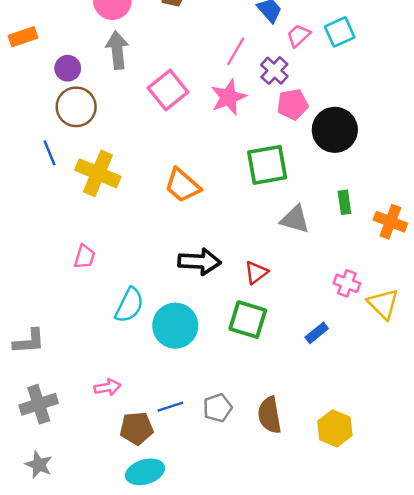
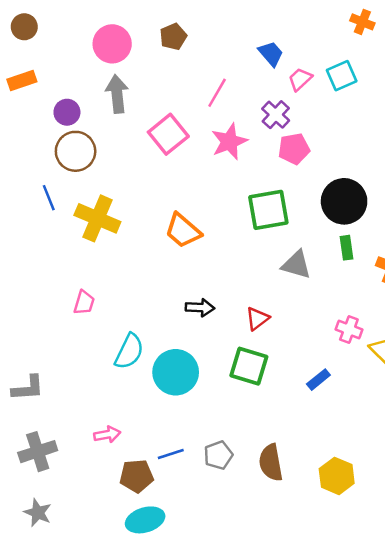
pink line: (236, 51) -> (217, 93), moved
black circle: (335, 130) -> (344, 201), moved
black arrow: (199, 262) -> (200, 308), size x0.7

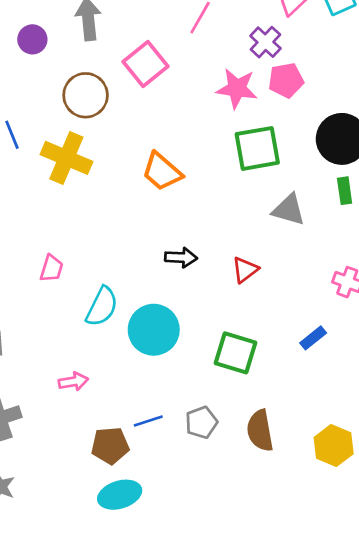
pink star: (229, 142) -> (237, 88), moved, turned 30
brown circle: (76, 151) -> (86, 95), moved
pink trapezoid: (84, 303) -> (51, 268), moved
green square: (249, 366) -> (235, 353), moved
pink arrow: (107, 434) -> (73, 382), moved

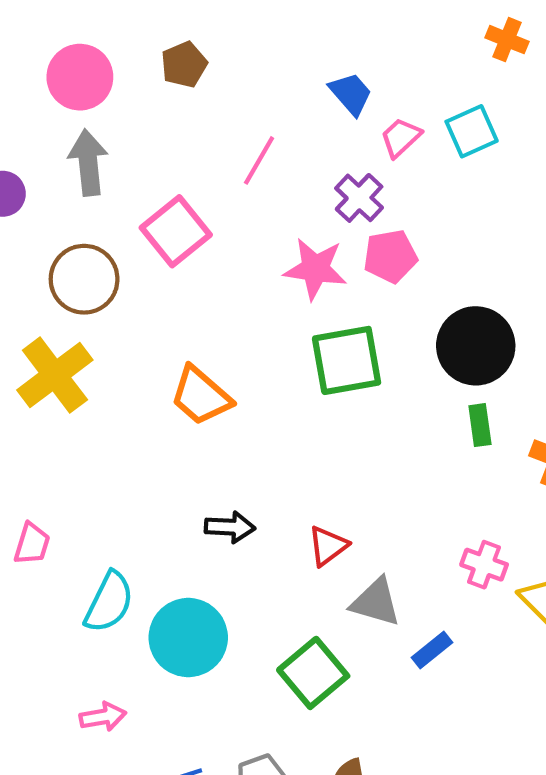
yellow cross: (66, 158) -> (55, 375), turned 30
gray triangle: (289, 210) -> (376, 602), moved
green square: (235, 353) -> (313, 673), turned 33
pink arrow: (73, 382) -> (103, 717), moved

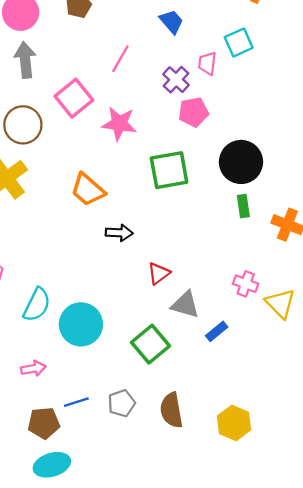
pink trapezoid: (401, 138) -> (207, 63), moved, turned -40
pink star: (315, 269) -> (119, 124), moved
black arrow: (230, 527) -> (119, 233), moved

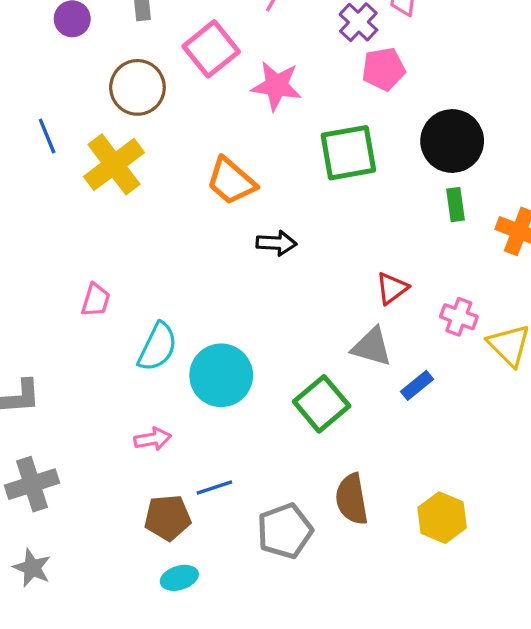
red triangle: (159, 273) -> (392, 288), moved
gray pentagon: (121, 403) -> (285, 531), moved, size x1.4
cyan ellipse: (52, 465) -> (179, 578), size x0.7

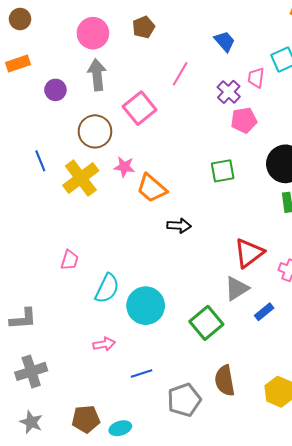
pink star: (276, 86) -> (124, 167), moved, size x0.7
green square: (348, 153) -> (223, 171), size x0.7
red triangle: (392, 288) -> (249, 253), size x1.5
gray triangle: (372, 347) -> (237, 288), turned -48
brown pentagon: (168, 518) -> (86, 419), moved

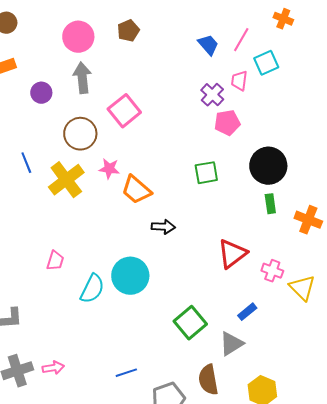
pink line: (180, 74) -> (241, 40), moved
gray triangle: (237, 288) -> (231, 344), moved
cyan circle: (146, 306) -> (130, 276), moved
pink arrow: (104, 344) -> (53, 368), moved

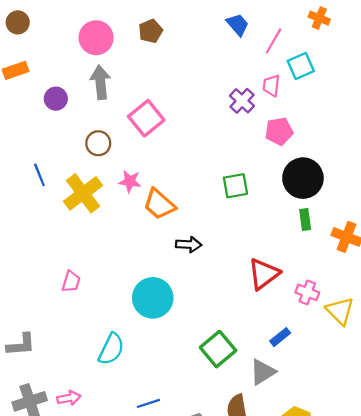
blue trapezoid: (208, 45) -> (238, 25), moved
pink pentagon: (227, 123) -> (279, 131), moved
brown circle: (80, 134) -> (98, 143), size x0.7
cyan semicircle: (92, 289) -> (111, 349), moved

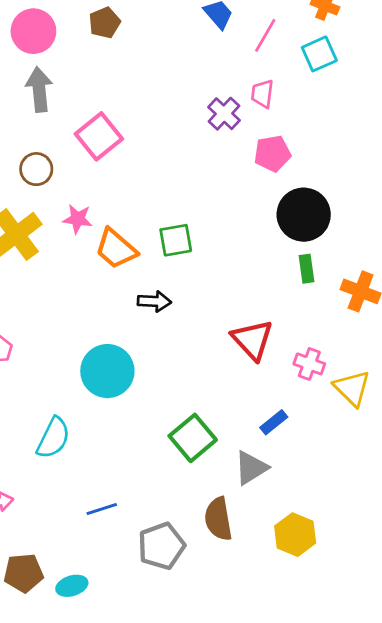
cyan square: (301, 66) -> (319, 54), moved
green square: (235, 186) -> (176, 240), moved
red triangle: (264, 274) -> (252, 340), turned -36

